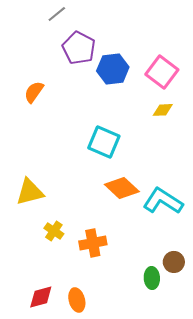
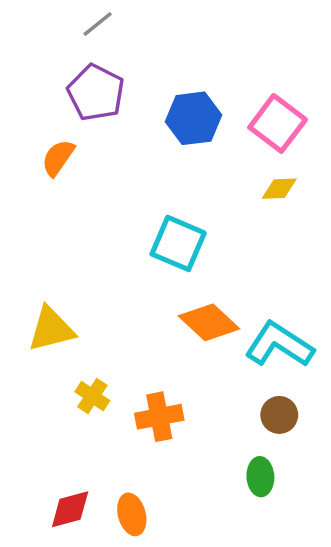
purple pentagon: (79, 48) -> (96, 93), moved
brown circle: (174, 262) -> (279, 415), moved

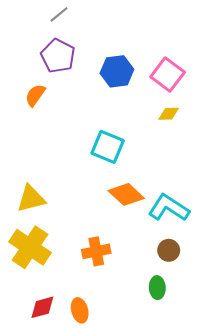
yellow cross: (92, 396) -> (30, 247), moved, size x2.0

